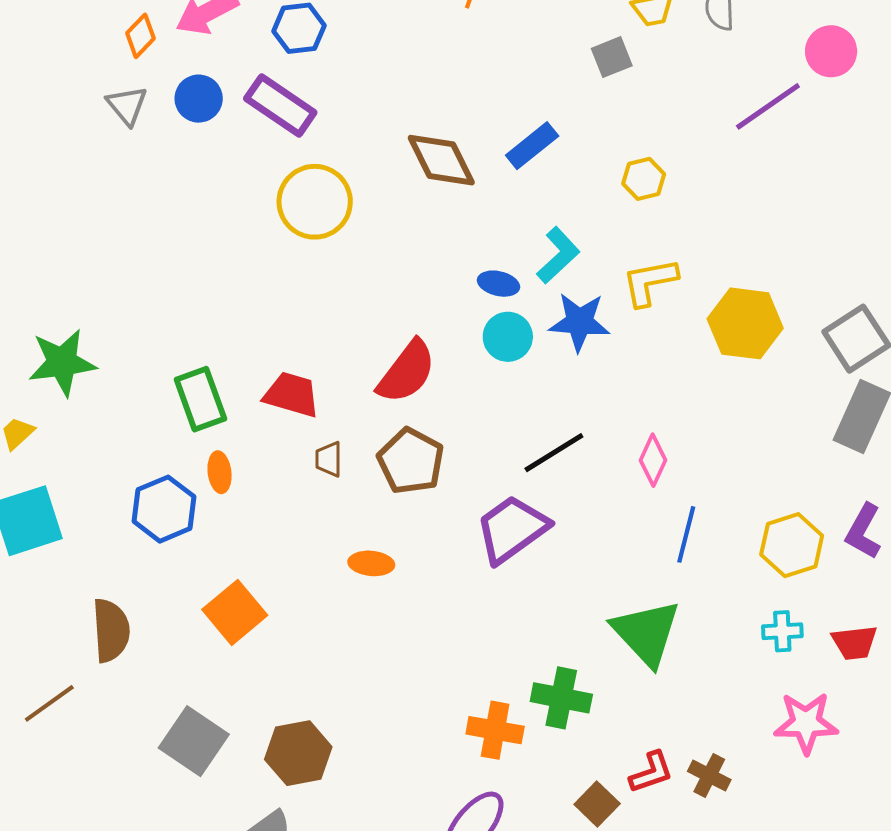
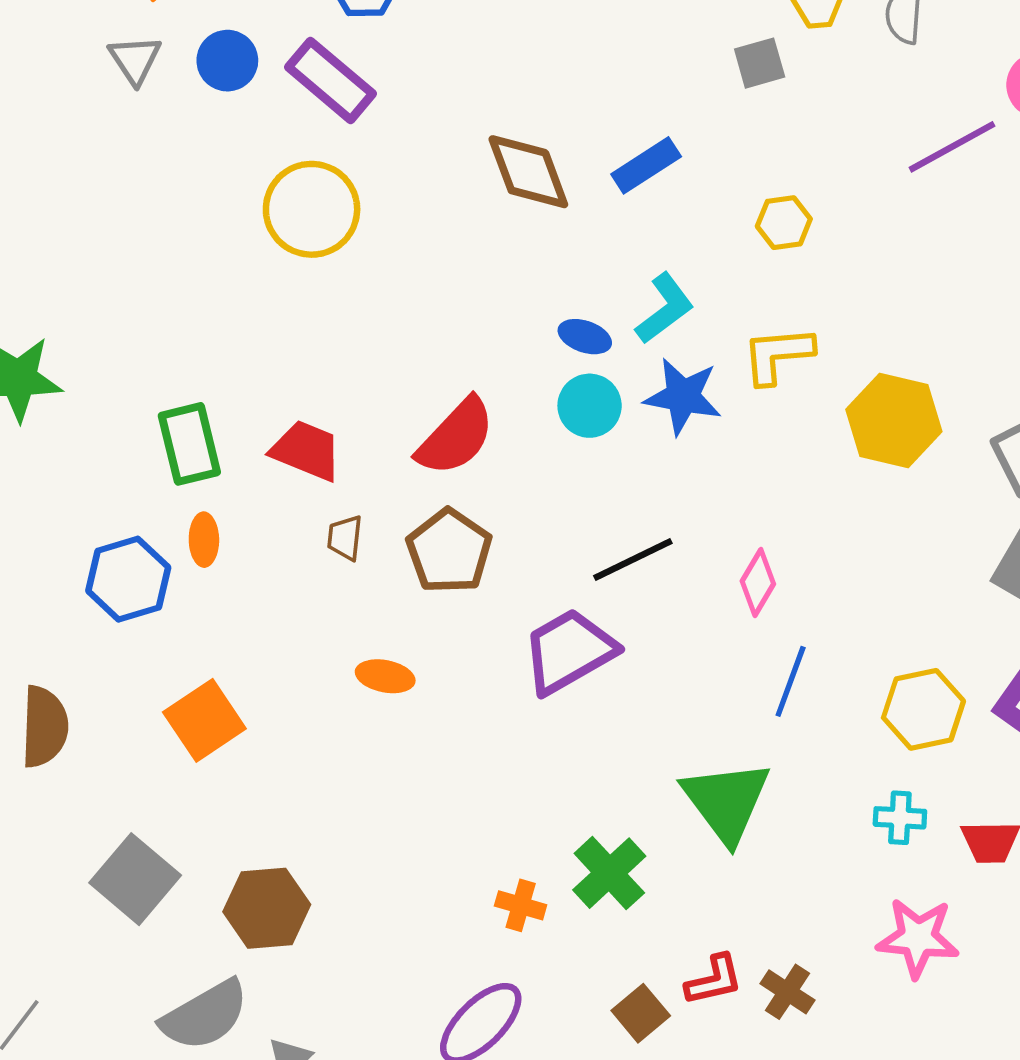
yellow circle: (315, 202) -> (312, 209), moved
green cross: (561, 698) -> (609, 873), turned 30
orange cross: (495, 730) -> (521, 905), size x0.7

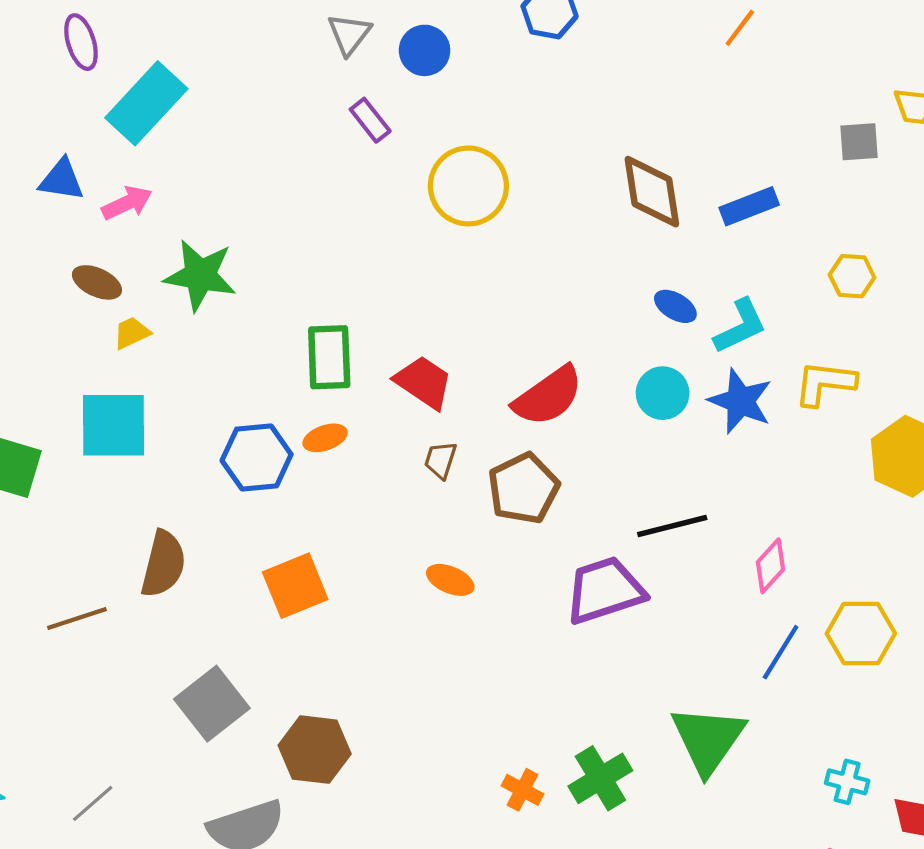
purple rectangle: (331, 80) -> (370, 120), moved, size x0.6
blue ellipse: (585, 337) -> (675, 306), moved
orange ellipse: (204, 540) -> (325, 438), turned 60
yellow hexagon: (923, 709) -> (861, 633), moved

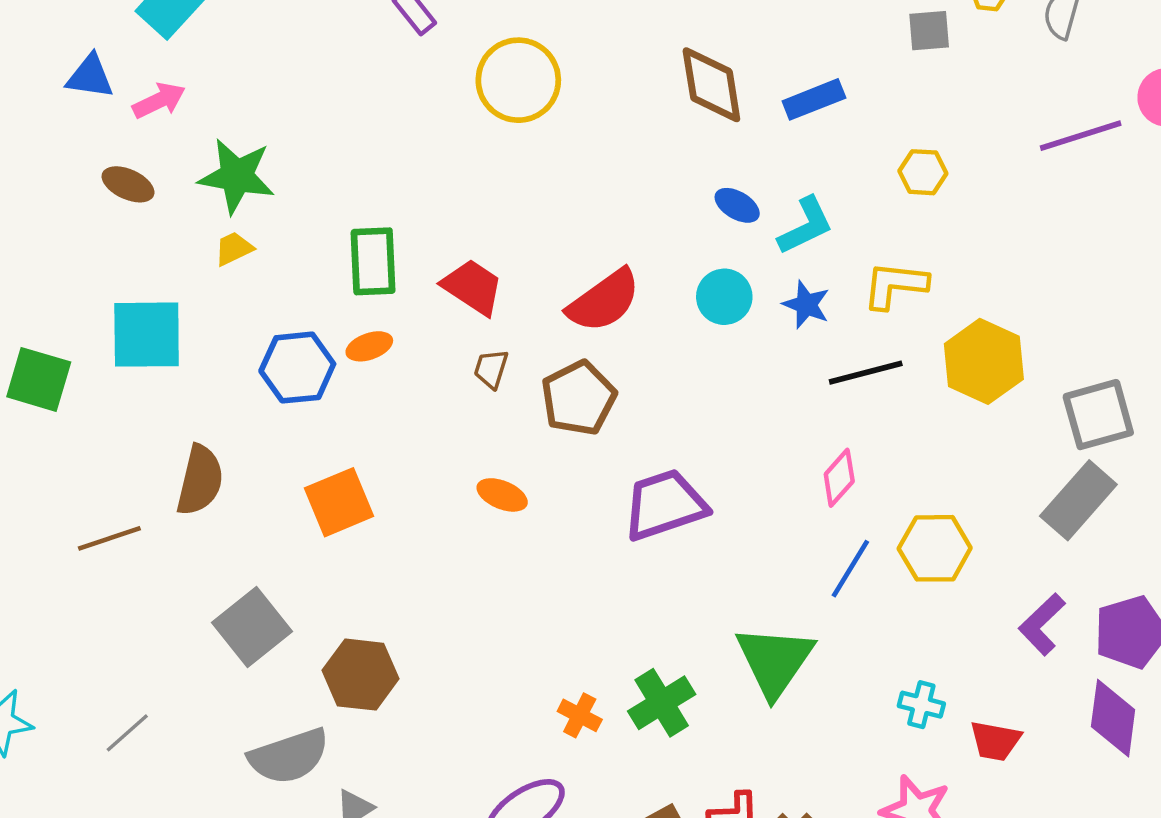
yellow trapezoid: (132, 333) -> (234, 249), moved
blue star: (740, 401) -> (806, 305), size x0.7
black line: (672, 526) -> (866, 373), moved

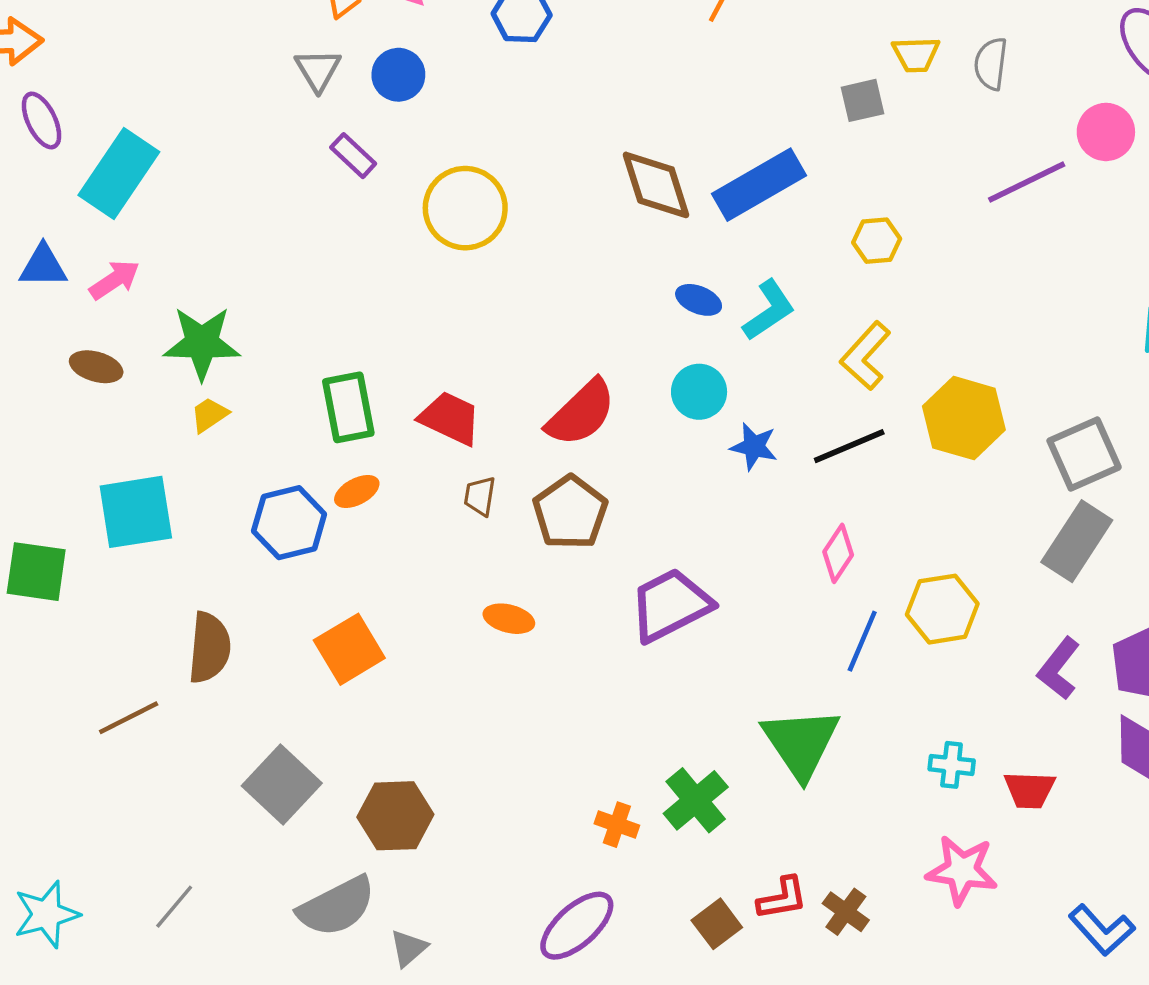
blue rectangle: (814, 99) -> (759, 185), size x1.5
yellow L-shape: (895, 285) -> (865, 356), turned -46
blue star: (806, 305) -> (754, 447), moved

